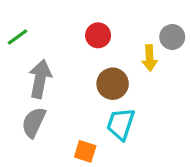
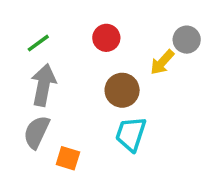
green line: (18, 37) -> (38, 43), moved
yellow arrow: (150, 58) -> (162, 62), turned 45
orange square: (85, 151) -> (68, 158), moved

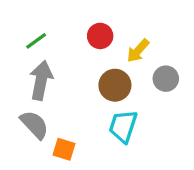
gray circle: (187, 40) -> (166, 79), moved
yellow arrow: (162, 62) -> (138, 51), moved
gray semicircle: (36, 132) -> (34, 125), turned 112

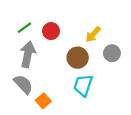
red circle: (100, 36) -> (51, 31), moved
orange square: (64, 149) -> (43, 101), turned 32

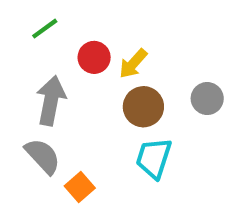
green line: (24, 28) -> (45, 29), moved
yellow arrow: (93, 34) -> (133, 64), moved

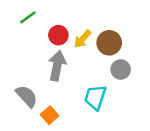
gray circle: (207, 99) -> (121, 69), moved
gray arrow: (51, 101) -> (57, 66), moved
brown circle: (143, 107) -> (109, 43), moved

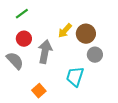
red circle: (58, 35) -> (24, 39), moved
gray semicircle: (27, 96) -> (15, 61), moved

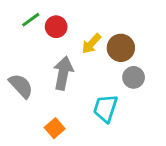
red circle: (24, 39) -> (56, 27), moved

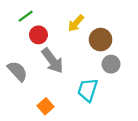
red circle: (56, 27) -> (38, 35), moved
yellow arrow: (91, 44) -> (76, 23), moved
gray arrow: (63, 73) -> (53, 61), turned 132

